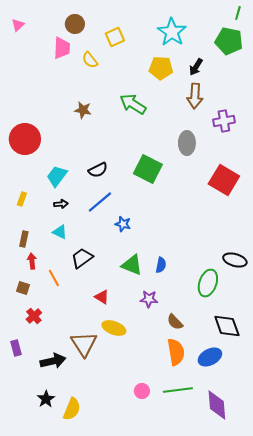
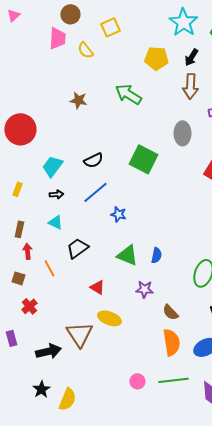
cyan star: (172, 32) -> (183, 22), moved

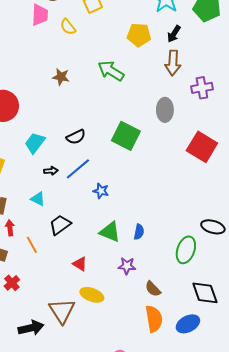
black arrow: (56, 194) -> (51, 171), moved

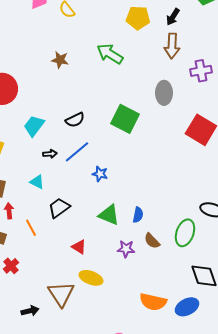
brown semicircle: (153, 289) -> (152, 241), moved
orange semicircle: (154, 319) -> (153, 302), turned 112
black arrow: (31, 328) -> (30, 311), size x0.7

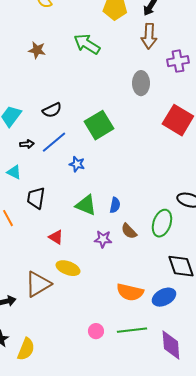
green square: (125, 119) -> (99, 125), moved, turned 32
black trapezoid: (59, 208) -> (36, 198), turned -45
brown triangle: (61, 294) -> (38, 284), turned 32

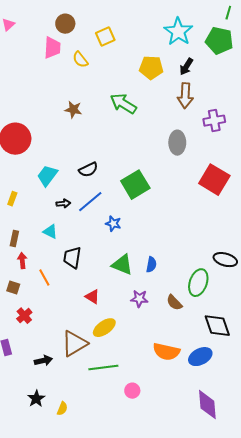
brown semicircle: (129, 231) -> (174, 303), moved
yellow ellipse: (68, 268) -> (104, 328), turned -55
green line: (132, 330) -> (103, 368), moved
yellow semicircle: (26, 349) -> (62, 409), size x0.6

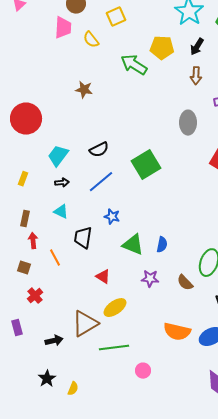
brown arrow: (185, 96) -> (196, 76), size x0.7
green arrow: (123, 104) -> (134, 65), moved
black arrow: (63, 204) -> (62, 183), moved
blue star: (113, 224) -> (112, 217), moved

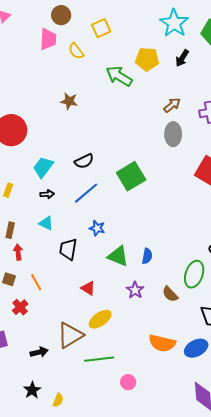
brown arrow: (196, 76) -> (172, 105), moved, turned -132
orange line: (55, 258) -> (36, 282), moved
purple star: (150, 279) -> (135, 290), turned 30

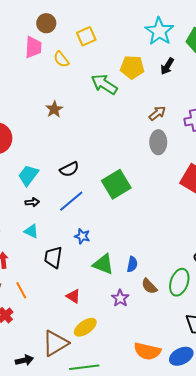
brown star: (69, 101) -> (54, 109), turned 30
brown semicircle: (170, 294) -> (149, 286), moved

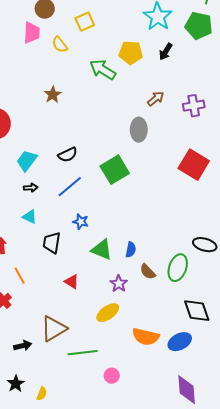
gray ellipse: (158, 142) -> (139, 130), moved
yellow ellipse: (85, 327) -> (108, 313), moved

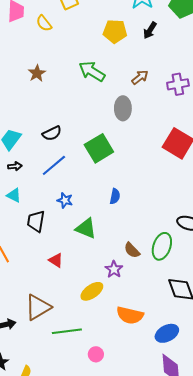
green arrow: (103, 70) -> (92, 71), moved
blue semicircle: (131, 250) -> (115, 196), moved
purple star: (119, 284) -> (114, 269), moved
blue ellipse: (180, 342) -> (167, 333), moved

